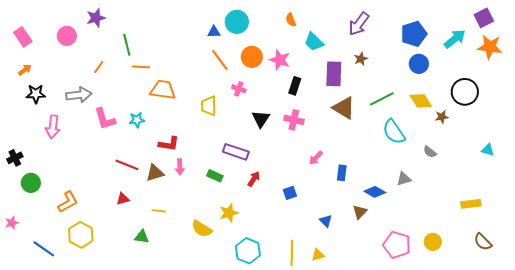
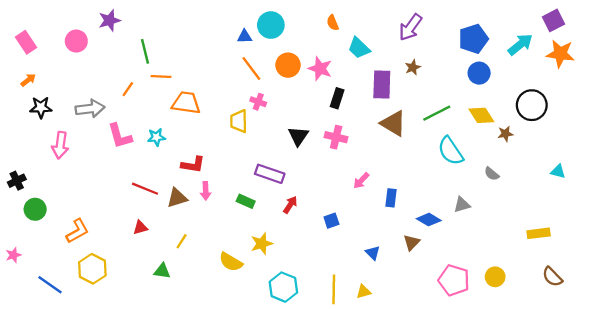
orange line: (99, 67) -> (128, 89), moved
pink cross: (239, 89) -> (258, 102), moved
yellow line: (159, 211) -> (182, 241), turned -64

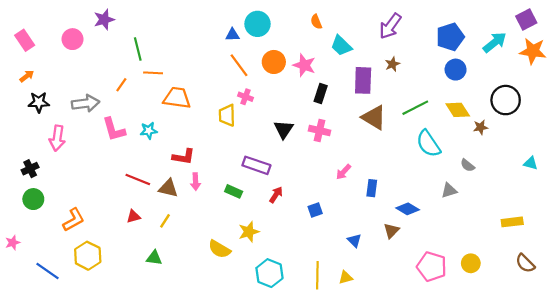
black cross: (17, 181) -> (30, 169), moved
brown triangle: (177, 198) -> (168, 188), turned 30
gray triangle: (462, 205) -> (449, 190), moved
yellow line: (182, 241) -> (165, 221), moved

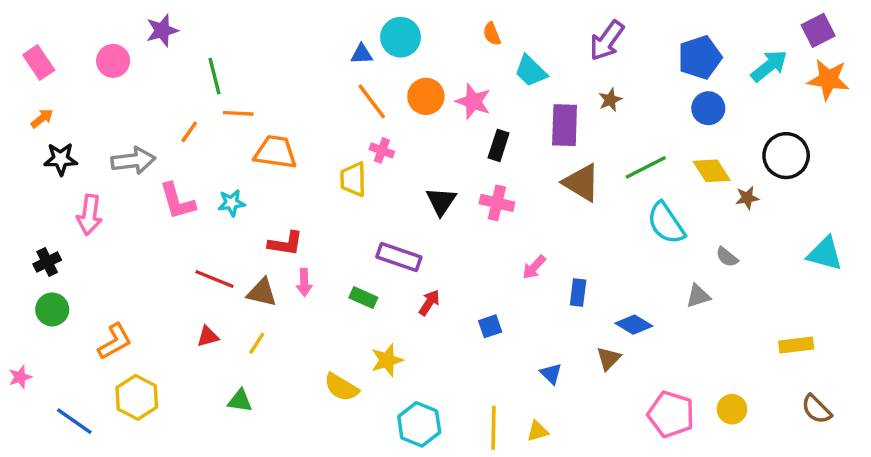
cyan triangle: (531, 163) -> (825, 254), size x1.6

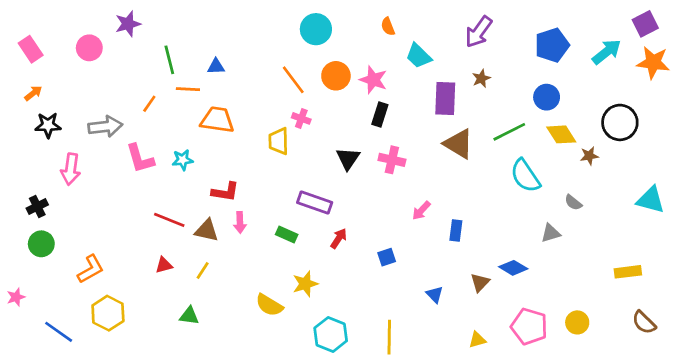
blue triangle: (362, 54) -> (216, 66), moved
blue circle: (708, 108) -> (547, 97), moved
black rectangle: (499, 145) -> (380, 114), moved
blue diamond: (634, 325) -> (513, 268), moved
yellow triangle: (537, 431) -> (477, 340), moved

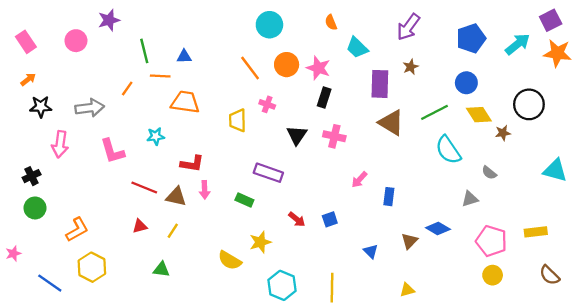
pink cross: (301, 118) -> (267, 104), moved
pink L-shape: (140, 158) -> (112, 151), moved
red arrow: (339, 238) -> (297, 219), moved, turned 96
pink pentagon: (529, 326) -> (491, 241), moved

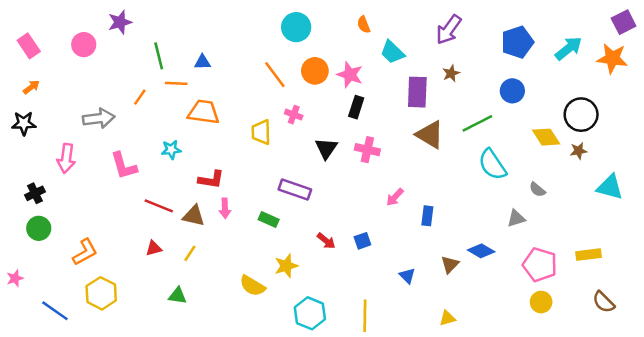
purple square: (551, 20) -> (624, 22), moved
black star: (41, 107) -> (24, 123), moved
yellow diamond: (479, 115) -> (546, 137), moved
brown star: (503, 133) -> (579, 151), moved

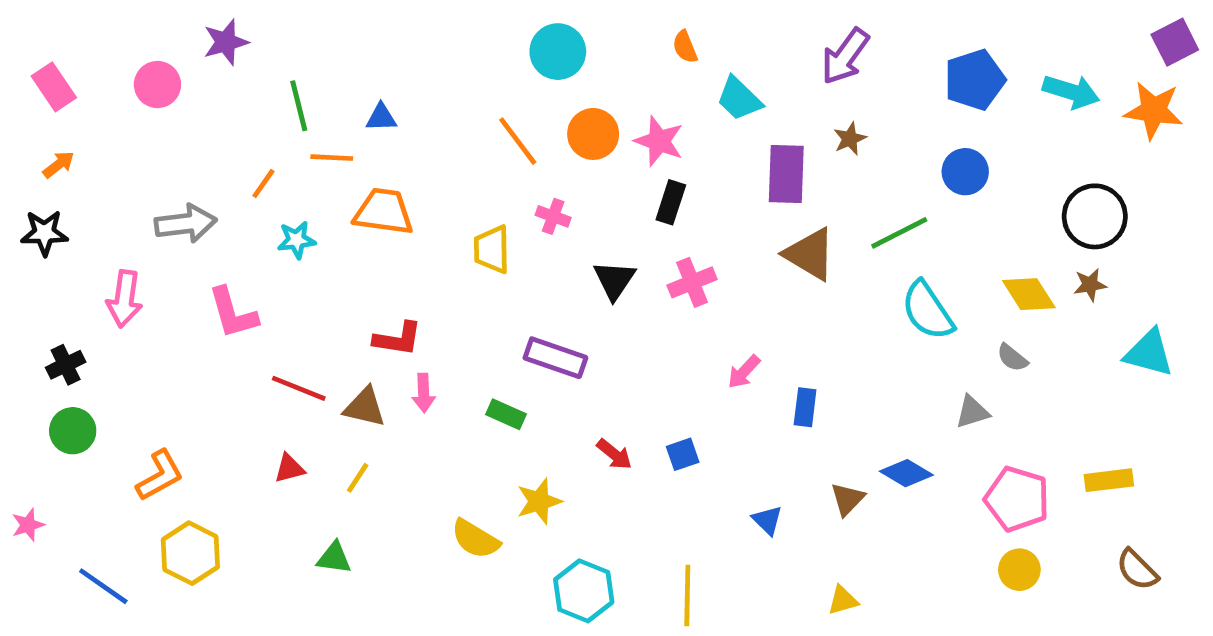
cyan arrow: (569, 48) -> (1071, 92), turned 56
yellow diamond: (546, 137) -> (1029, 294), moved
cyan star: (171, 150) -> (296, 240), moved
pink cross: (367, 150) -> (692, 282), turned -35

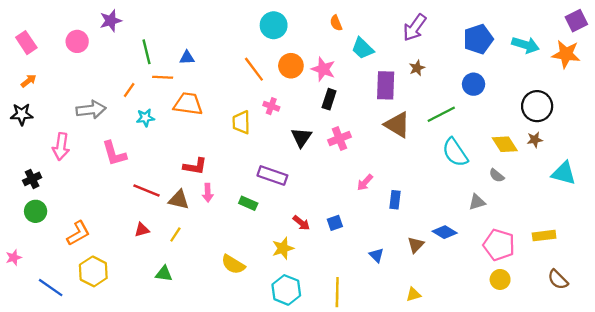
yellow star: (539, 501) -> (283, 248), moved

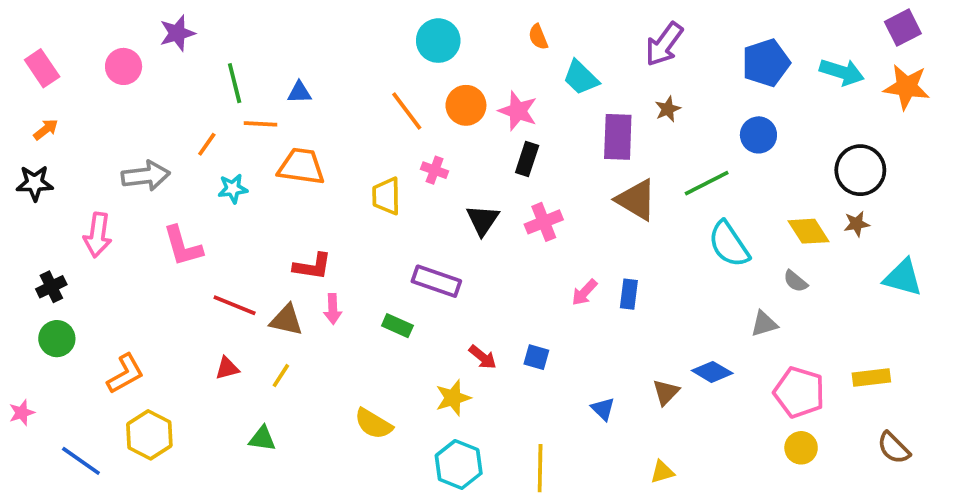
purple square: (576, 21) -> (903, 28), moved
blue rectangle: (395, 200) -> (629, 294), moved
blue square: (335, 223) -> (536, 357), turned 35

